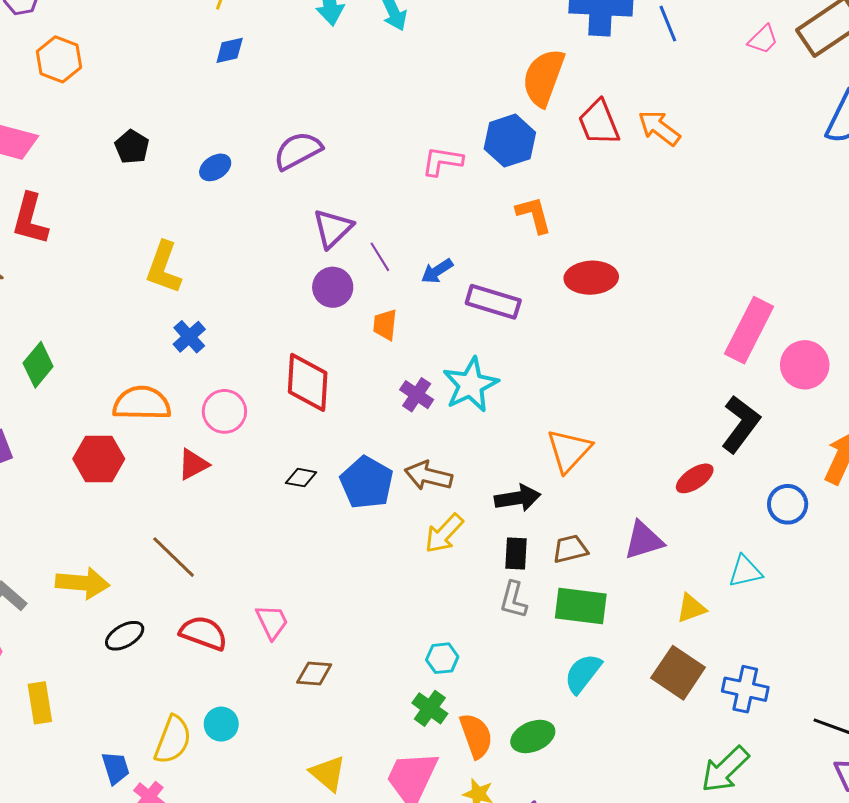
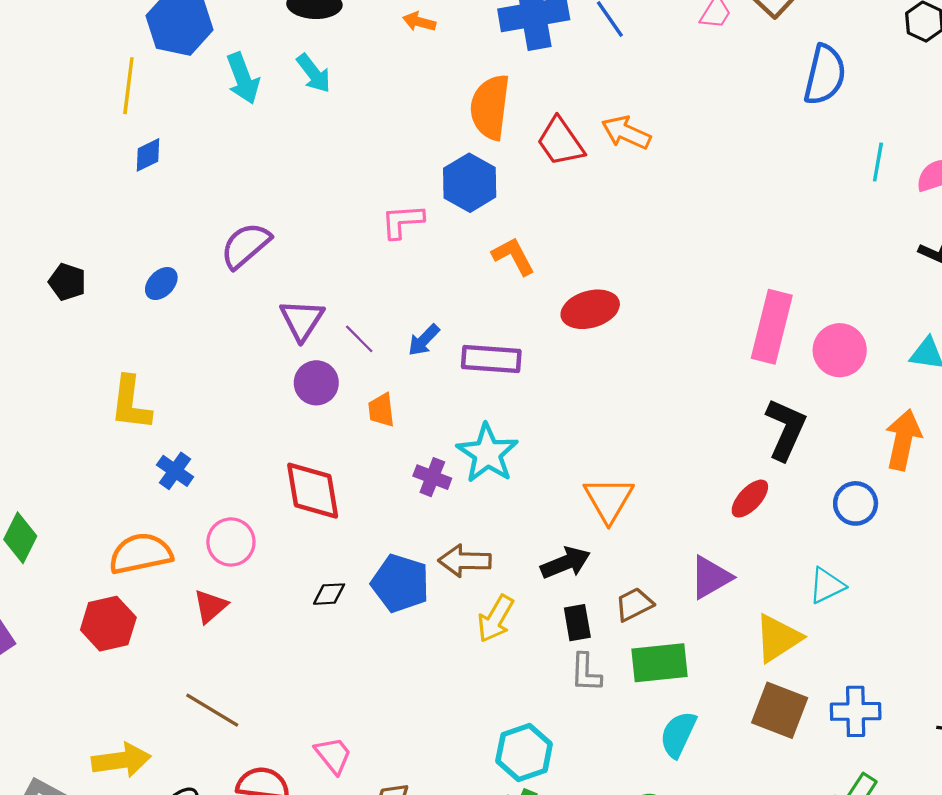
yellow triangle: (691, 608) -> (778, 638), size x1.5
cyan hexagon: (442, 658) -> (524, 752), size x1.6

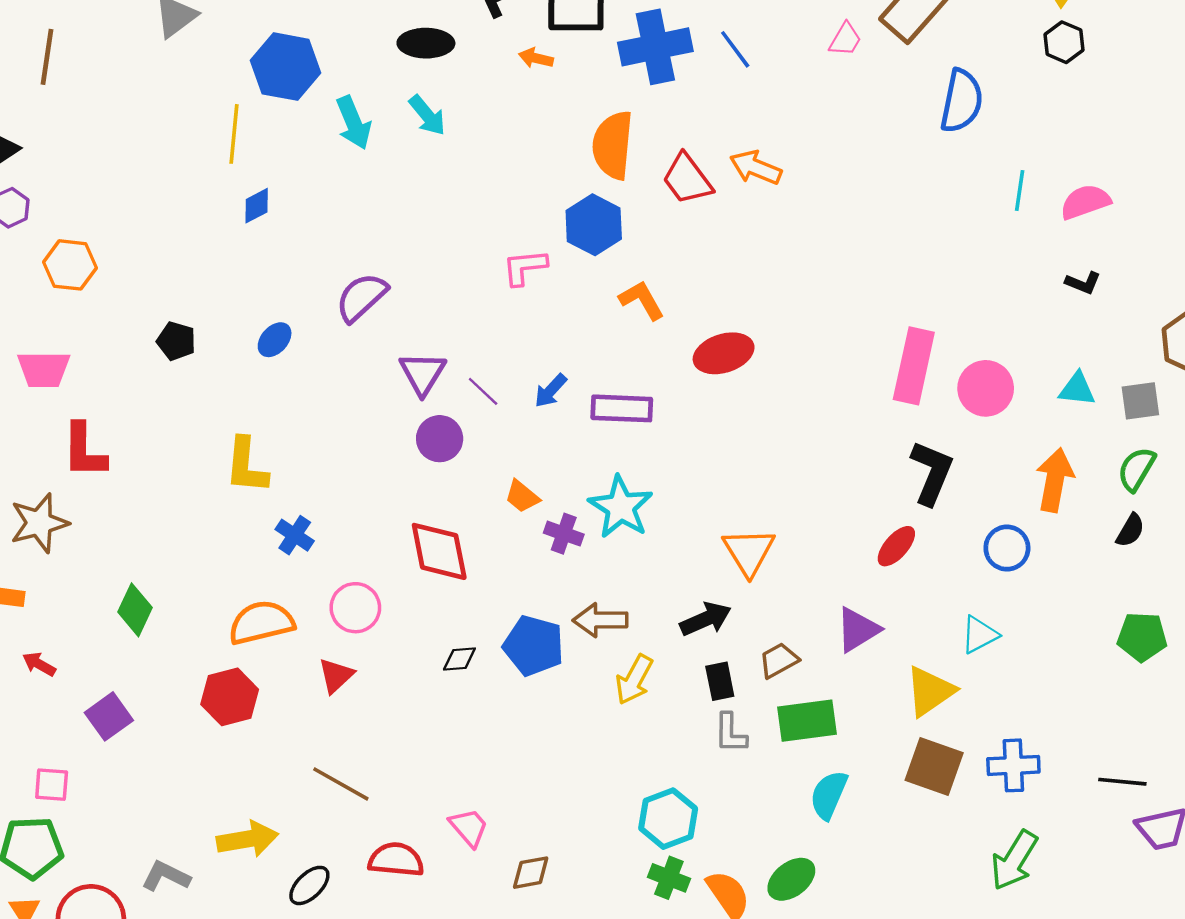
orange trapezoid: (381, 410) -> (522, 496), moved, turned -42

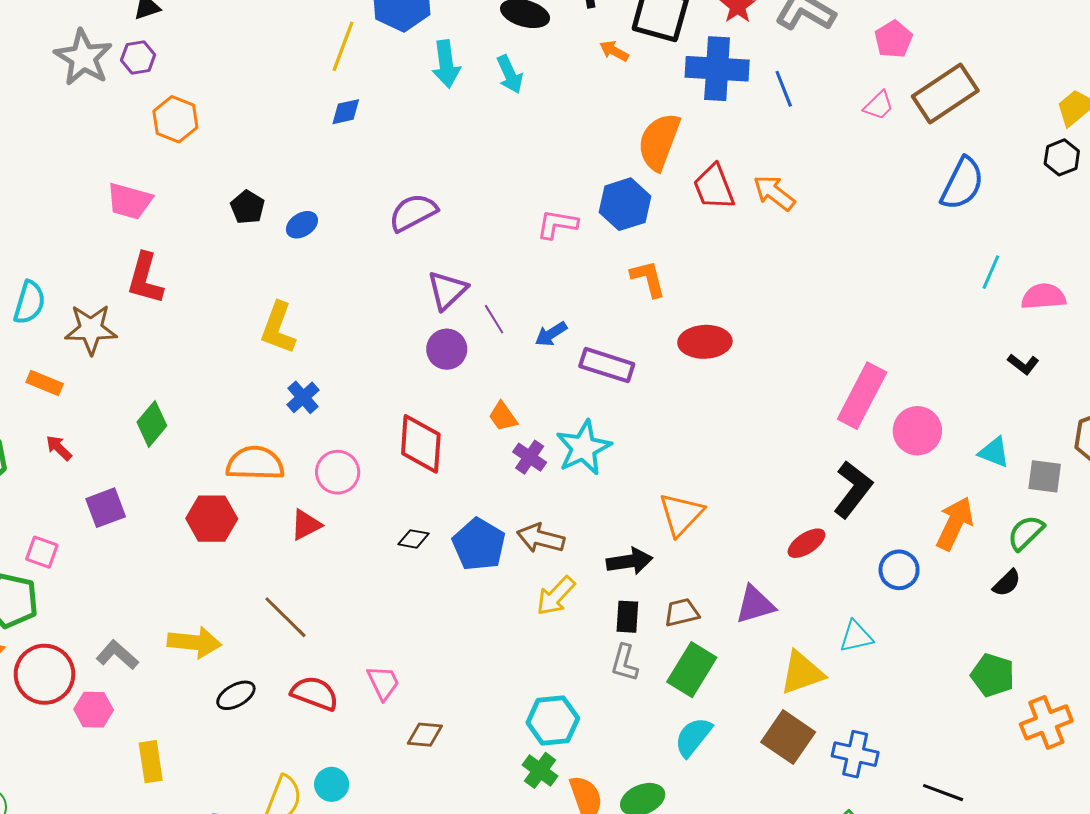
blue ellipse: (275, 340) -> (302, 225), moved
green rectangle: (807, 721) -> (692, 670), turned -66

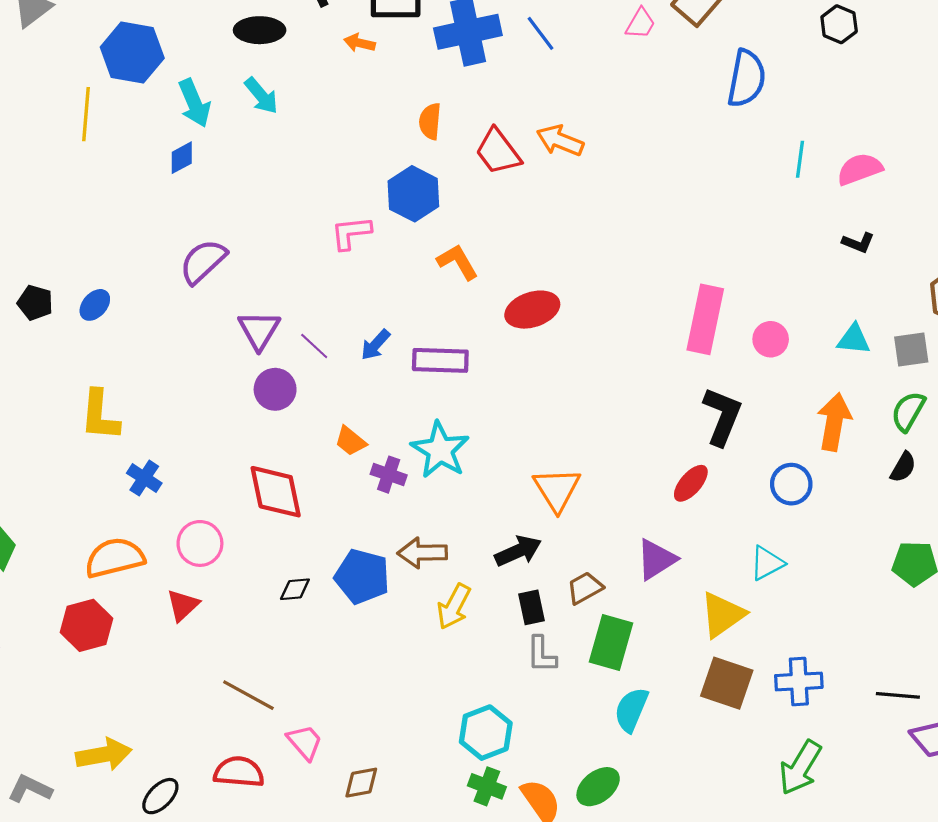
blue diamond: (346, 112) -> (182, 158), moved
orange semicircle: (659, 142) -> (430, 121), size x0.6
pink circle: (917, 431) -> (771, 339), size x0.7
brown line: (285, 617) -> (248, 695), moved

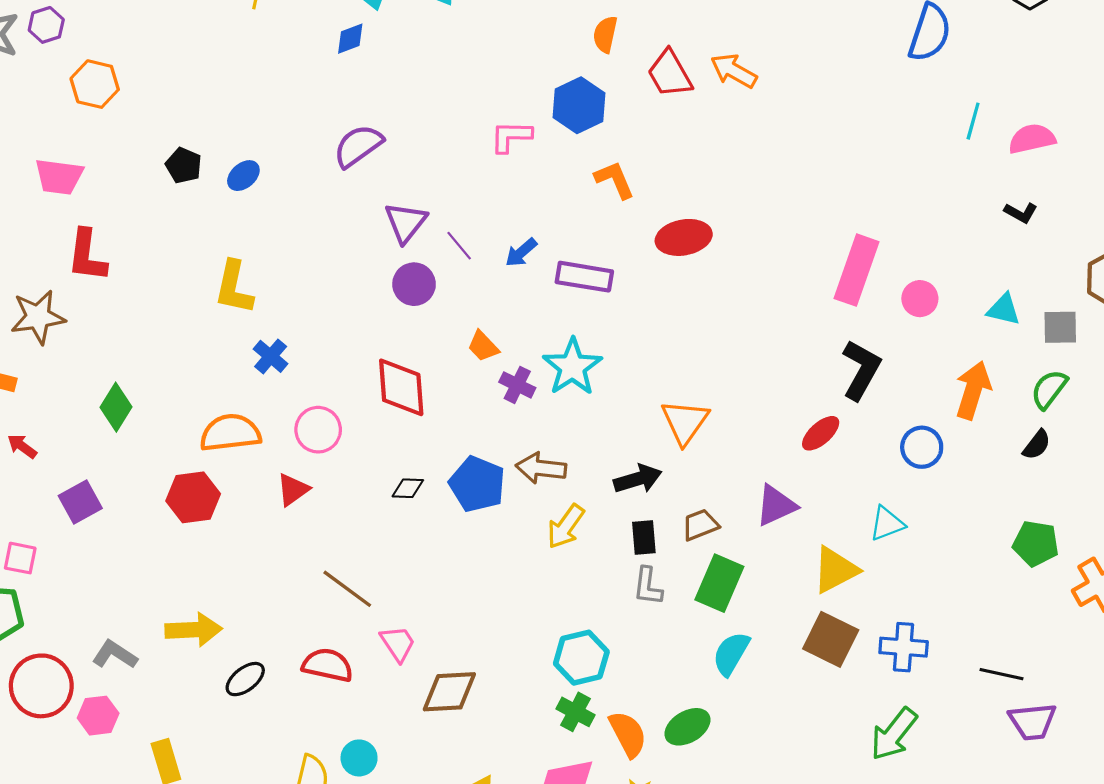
brown diamond: (361, 783) -> (449, 692), size x1.5

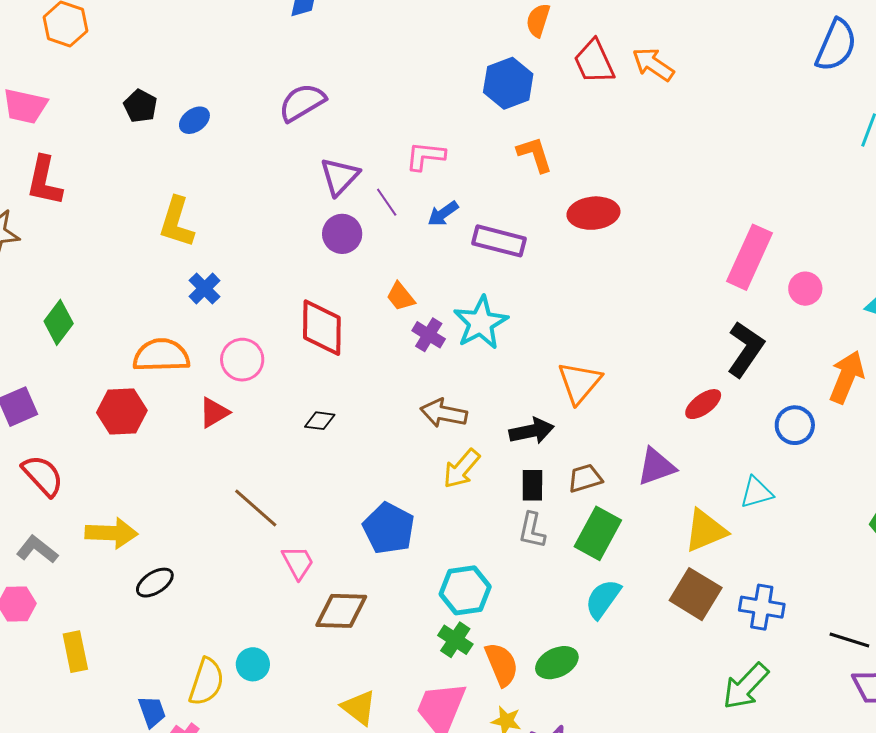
pink L-shape: (511, 136) -> (425, 156), moved
blue pentagon: (477, 484) -> (389, 528), moved
red semicircle: (328, 665) -> (43, 476), moved, turned 30

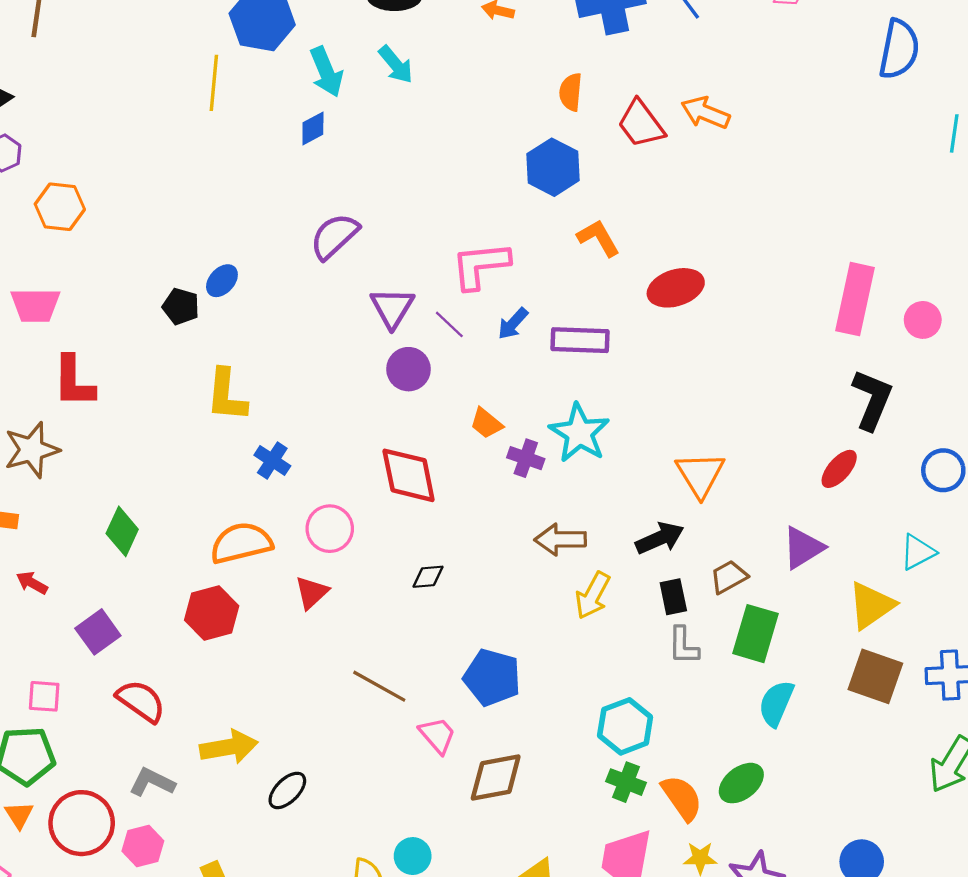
black pentagon: (140, 106) -> (181, 306), moved
pink L-shape: (425, 156) -> (480, 265), size x1.4
blue pentagon: (389, 528) -> (492, 677), moved

